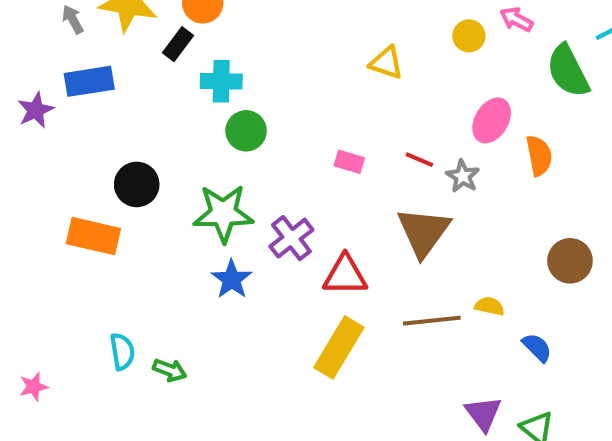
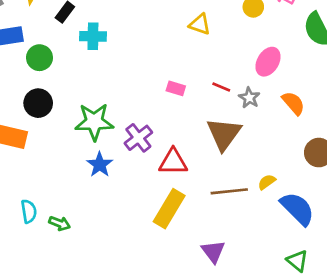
green circle: (246, 131) -> (39, 58), moved
orange semicircle: (539, 156) -> (293, 103), moved, turned -30
yellow semicircle: (490, 306) -> (267, 182), turned -48
blue semicircle: (537, 347) -> (297, 209), size x1.8
purple triangle: (483, 413) -> (213, 251), moved

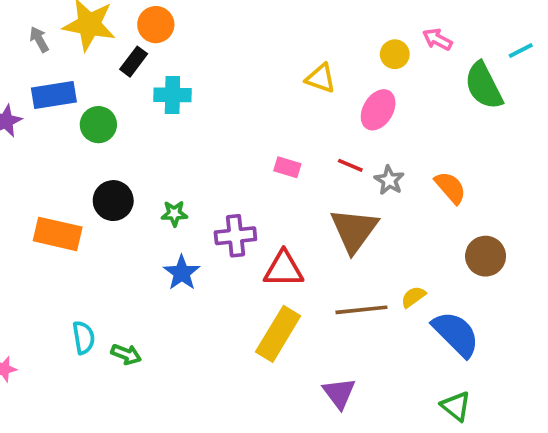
pink ellipse: (268, 62) -> (378, 110), moved
black circle: (38, 103) -> (113, 201), moved
green star: (94, 122) -> (174, 214), size x0.5
purple cross: (138, 138) -> (235, 236), turned 32

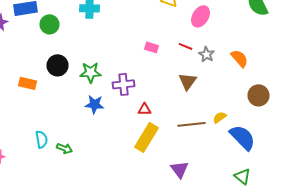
green star: (174, 214) -> (90, 72), size x1.5
brown triangle: (354, 230) -> (188, 81), size x0.7
orange rectangle: (58, 234) -> (28, 83), size x0.7
red triangle: (284, 269) -> (144, 109), moved, size x0.6
blue star: (182, 273) -> (94, 104), turned -30

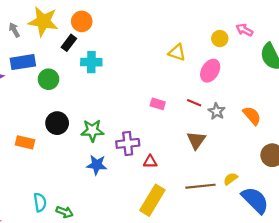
red triangle: (144, 109) -> (150, 162), moved

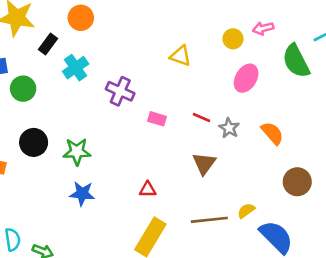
orange circle: (82, 21) -> (81, 18), moved
pink arrow: (244, 30) -> (263, 28), turned -42
cyan cross: (91, 62) -> (76, 68), turned -36
pink ellipse: (210, 71) -> (246, 78), moved
purple cross: (128, 143) -> (120, 91), moved, turned 30

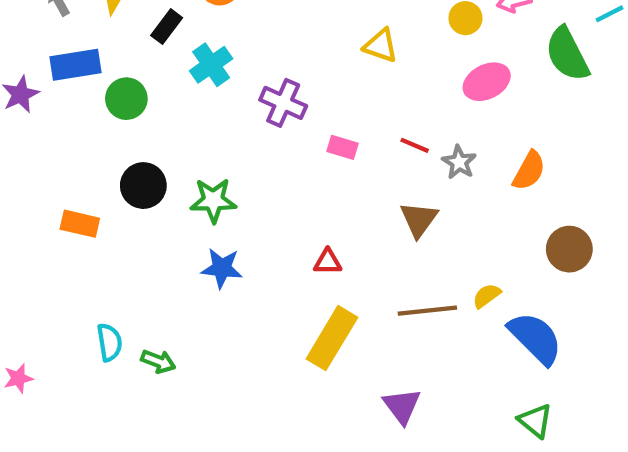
pink ellipse: (246, 78) -> (487, 82), turned 32
orange semicircle: (272, 133) -> (529, 171), turned 70

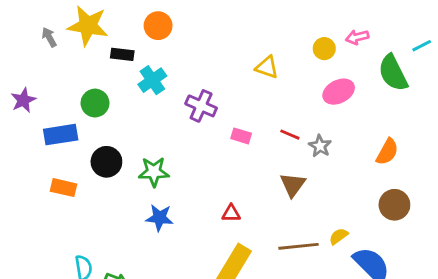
black rectangle: (167, 27) -> (122, 54), turned 60
blue rectangle: (76, 65) -> (61, 135), moved
orange semicircle: (529, 171) -> (387, 152), moved

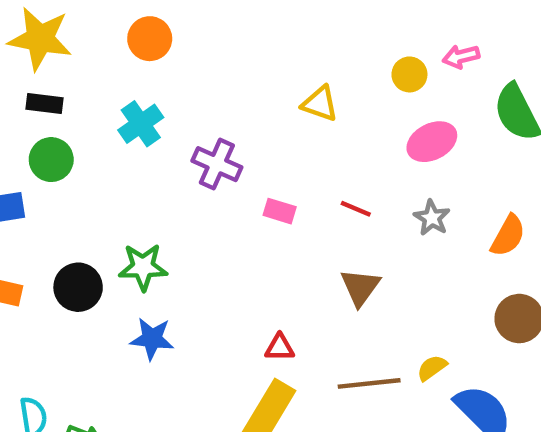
black rectangle: (122, 54) -> (44, 104), moved
gray star: (320, 146) -> (432, 218), moved
black circle: (106, 162) -> (78, 287), moved
red triangle: (231, 213) -> (280, 348), moved

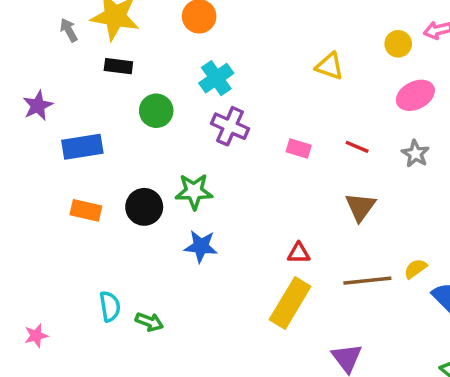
cyan cross: (141, 124) -> (216, 78), moved
green circle: (51, 160) -> (156, 111), moved
purple cross: (217, 164) -> (230, 126), moved

